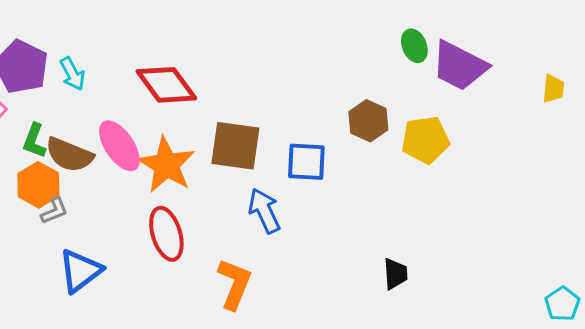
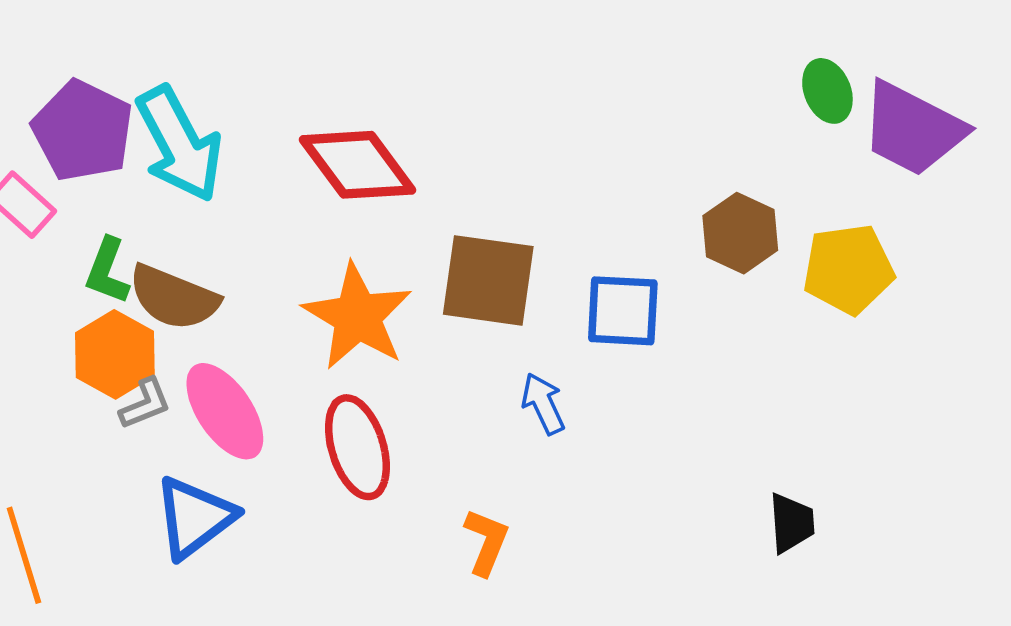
cyan arrow: (72, 74) -> (179, 144), size x1.8
pink ellipse: (119, 146) -> (225, 411), moved
blue arrow: (264, 211) -> (543, 404), size x0.7
orange L-shape: (234, 284) -> (486, 542), size x0.7

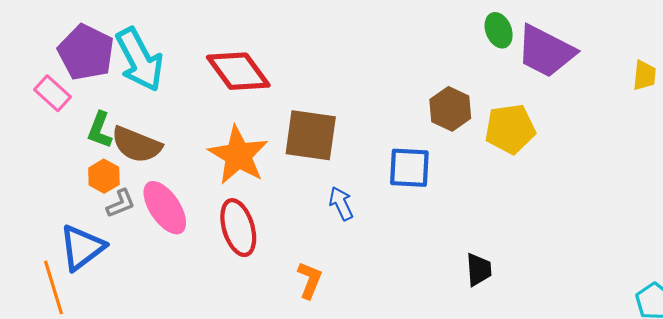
blue square: (623, 311) -> (409, 168), moved
orange hexagon: (115, 354) -> (104, 176), size x0.7
blue triangle: (195, 517) -> (82, 248), moved

